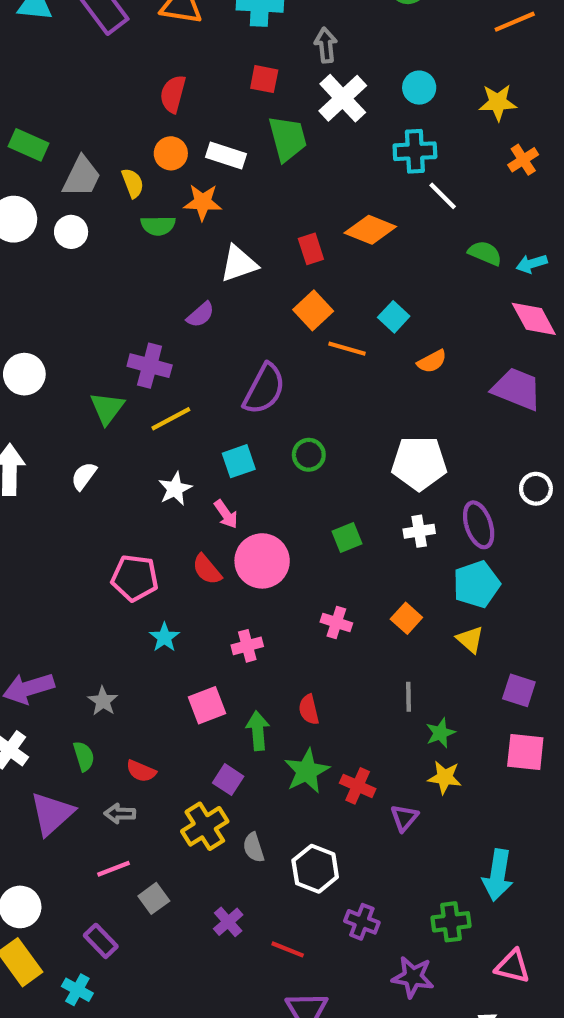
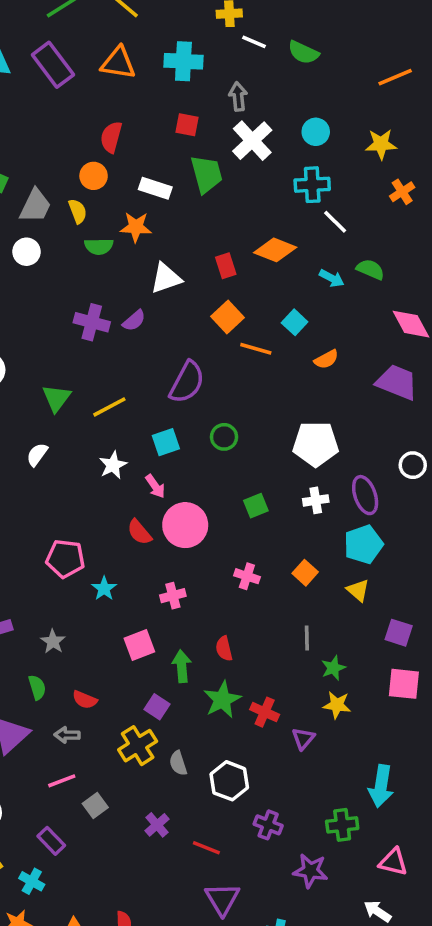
orange circle: (171, 153) -> (94, 176), moved
cyan arrow: (532, 264) -> (332, 278), moved, turned -135
purple cross: (150, 366) -> (92, 322), moved
pink pentagon: (135, 578) -> (65, 559), moved

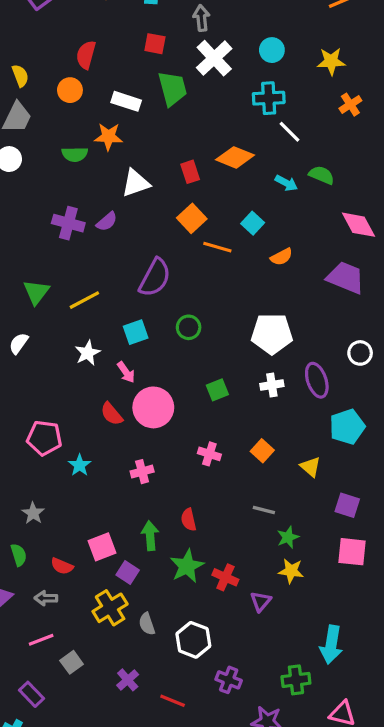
yellow semicircle: (78, 211) -> (20, 76), moved
cyan pentagon: (363, 544) -> (347, 427), moved
gray line: (307, 638) -> (264, 510), turned -75
pink square: (139, 645) -> (102, 547), moved

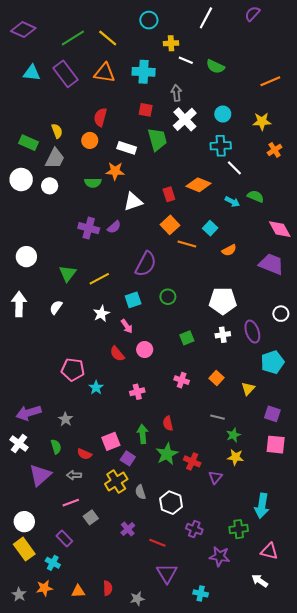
pink circle: (153, 407) -> (145, 350), size x0.6
yellow triangle: (310, 467) -> (248, 389), turned 32

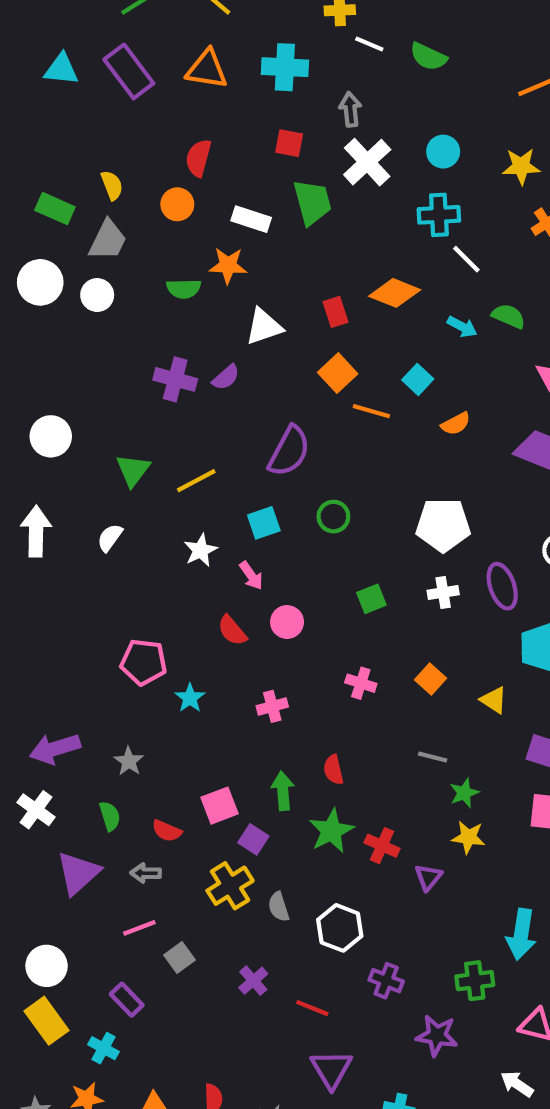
yellow triangle: (248, 389) -> (494, 700), turned -40

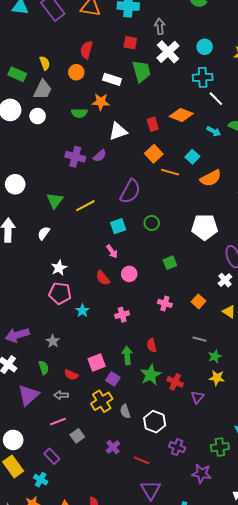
orange semicircle: (456, 424) -> (211, 178), size x1.5
white star: (201, 550) -> (59, 268), moved
white cross: (443, 592) -> (225, 280), moved, turned -32

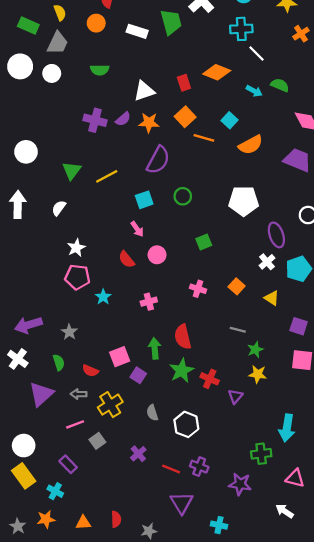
orange star: (101, 102) -> (149, 123), moved
red semicircle: (152, 345) -> (183, 337), size x1.5
yellow cross: (102, 401) -> (110, 405), moved
purple cross: (177, 447) -> (199, 467), moved

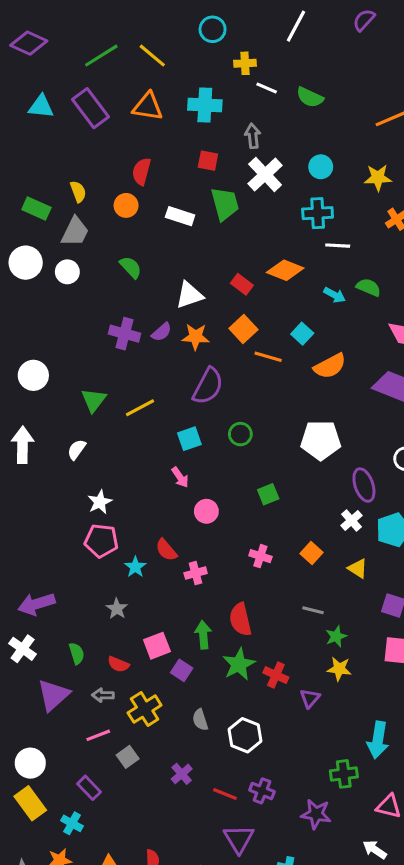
white line: (256, 54) -> (338, 246), turned -42
green semicircle: (100, 70) -> (131, 267), turned -132
red rectangle: (184, 83) -> (242, 284), turned -35
red semicircle: (127, 259) -> (166, 550), moved
gray star: (69, 332) -> (117, 609), moved

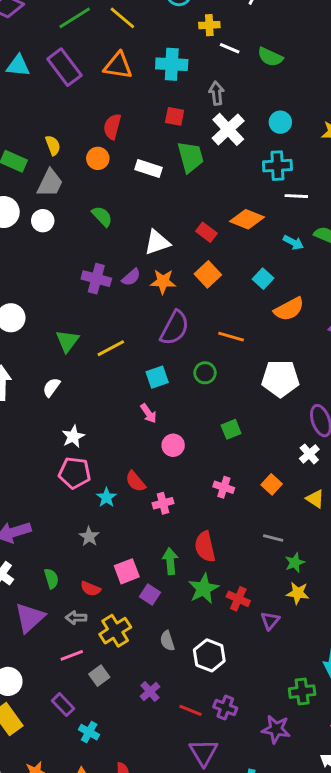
orange line: (268, 357) -> (231, 337), moved
cyan cross: (72, 823) -> (89, 732), moved

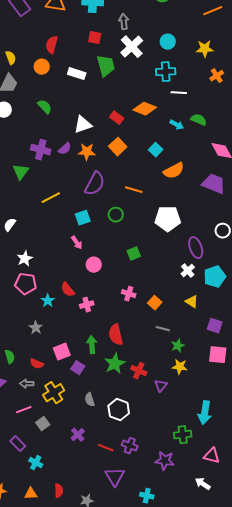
green triangle: (67, 341) -> (21, 172), moved
orange square: (272, 484) -> (155, 303), moved

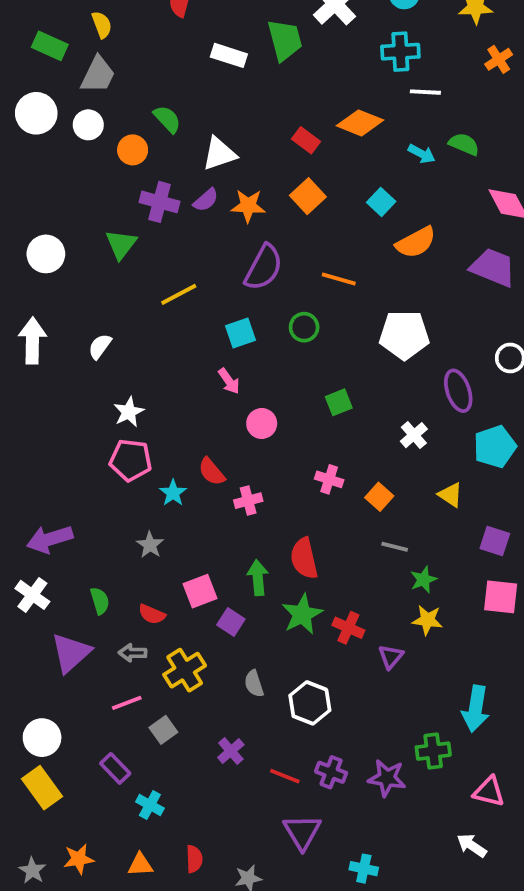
orange circle: (42, 67) -> (133, 150), moved
white triangle: (83, 125) -> (219, 154), moved
white cross: (188, 271) -> (414, 435), moved
purple star: (165, 461) -> (387, 778), moved

